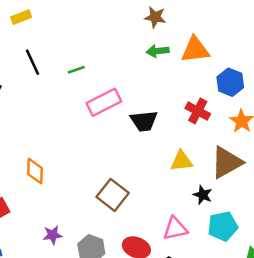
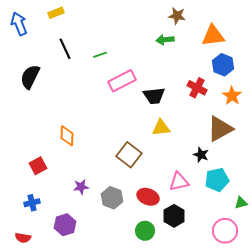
brown star: (155, 17) -> (177, 16), moved
orange triangle: (195, 50) -> (213, 36), moved
yellow triangle: (181, 161) -> (161, 128), moved

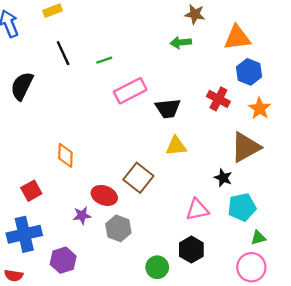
red ellipse: (148, 197) -> (104, 195), moved
blue cross: (32, 203) -> (24, 234), size x1.8
green triangle: (241, 203) -> (258, 238), moved

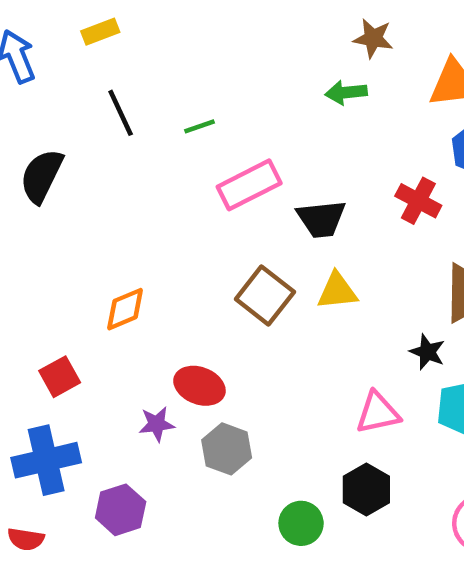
orange diamond: (65, 155) -> (125, 309), turned 65
brown square: (138, 178) -> (265, 296), moved

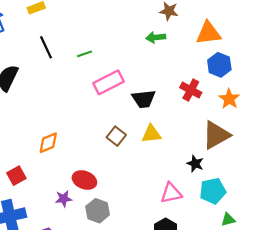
brown square: (265, 296) -> (116, 136), size x0.7

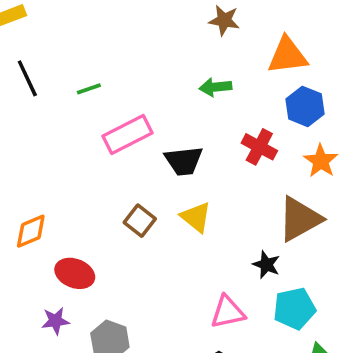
green arrow: (156, 37) -> (215, 87), moved
yellow triangle: (151, 134) -> (196, 217), turned 45
red ellipse: (84, 180) -> (75, 273), moved

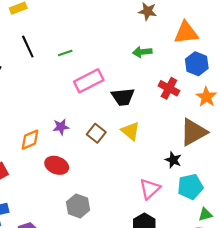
pink triangle: (228, 312) -> (150, 189), turned -30
purple star: (55, 321) -> (61, 127), moved

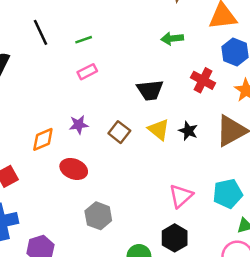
pink rectangle: (89, 81) -> (87, 72), moved, size x0.6
black star: (173, 160) -> (188, 131), moved

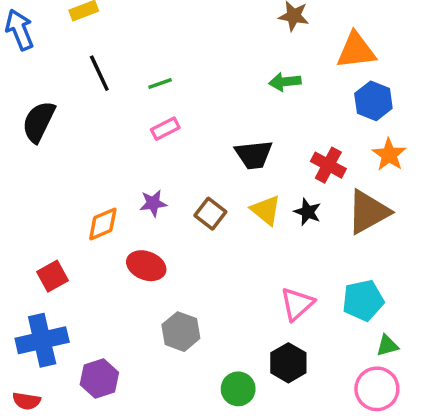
red cross: (203, 80) -> (328, 165), moved

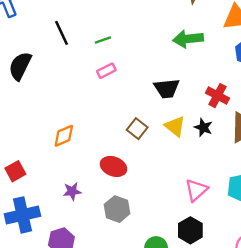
green arrow: (285, 82) -> (188, 39), size x1.4
purple star: (153, 203) -> (72, 191), moved
red ellipse: (146, 266) -> (114, 166), moved
red square: (53, 276) -> (15, 171), moved

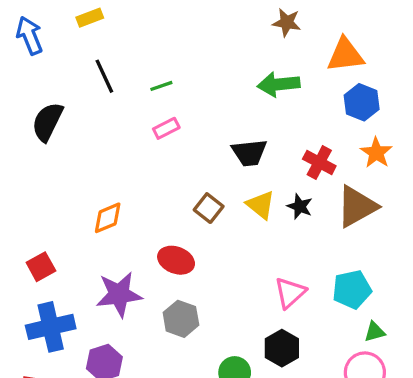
purple star: (72, 191) -> (119, 294), size x1.8

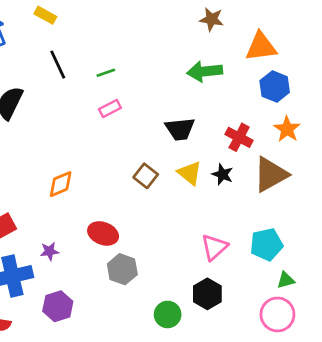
yellow rectangle: (90, 18) -> (45, 15), turned 50
red ellipse: (176, 260) -> (103, 233), moved
purple star: (119, 294) -> (50, 251), moved, size x0.5

